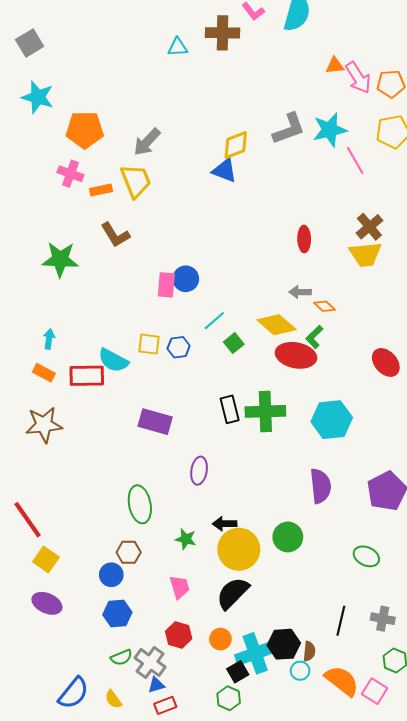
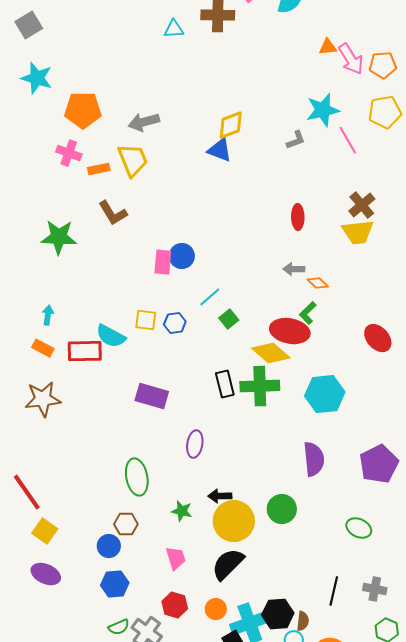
gray L-shape: (289, 129) -> (296, 140), moved, size x0.6
gray arrow: (147, 142) -> (144, 122), turned 32
yellow diamond: (277, 325) -> (271, 353), moved

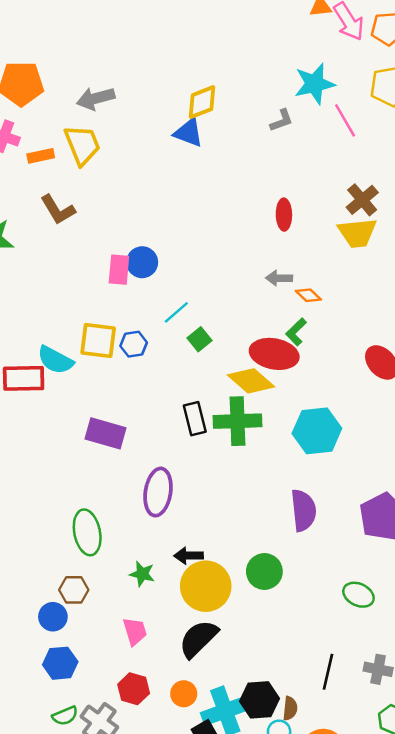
yellow square: (146, 320) -> (98, 340), size x1.4
purple ellipse: (195, 444) -> (158, 492), size x1.4

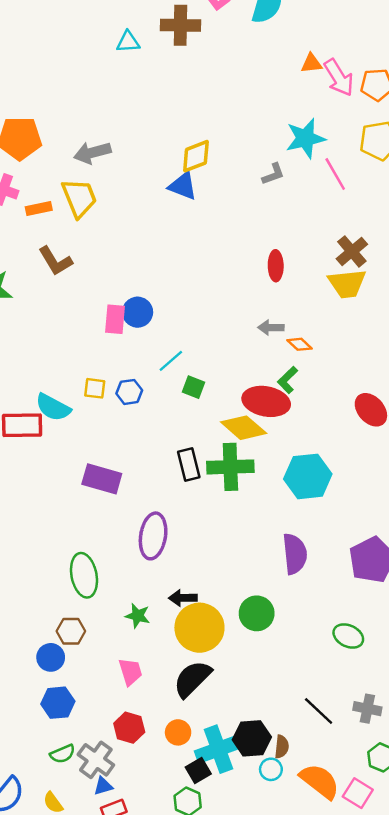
green square: (200, 339) -> (194, 387), turned -30
yellow square: (98, 340) -> (95, 388), size x0.6
black line: (328, 672) -> (319, 711), turned -60

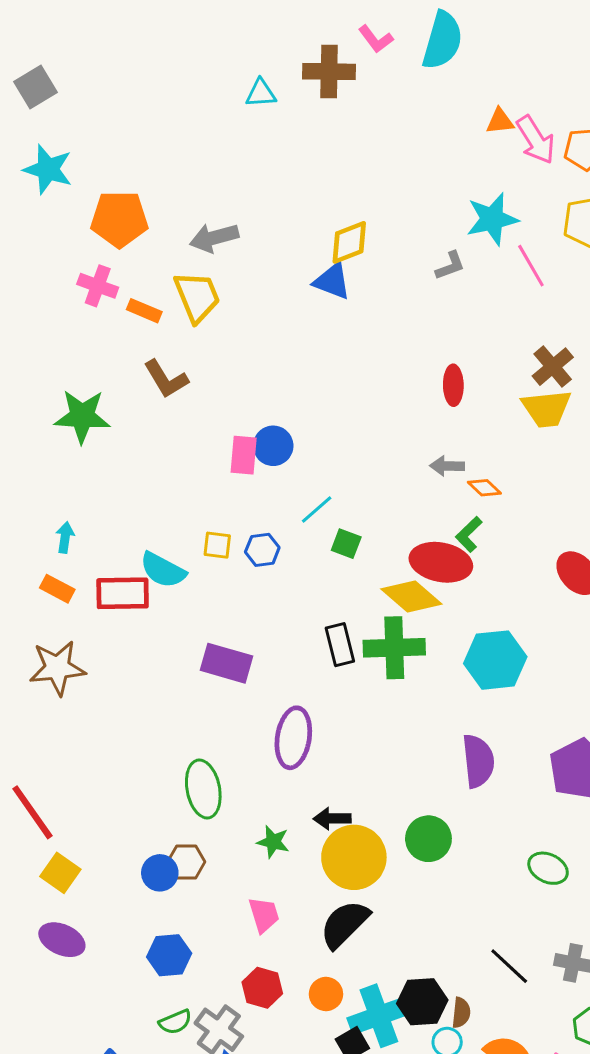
orange rectangle: (39, 209) -> (144, 311), turned 35
blue circle: (51, 657) -> (160, 873), moved

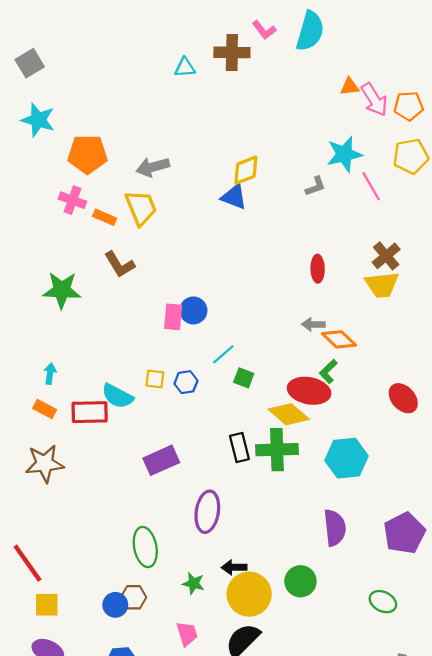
orange diamond: (484, 488) -> (339, 339), size x1.5
purple rectangle: (227, 663) -> (161, 460), turned -40
yellow square: (60, 873) -> (47, 605), turned -35

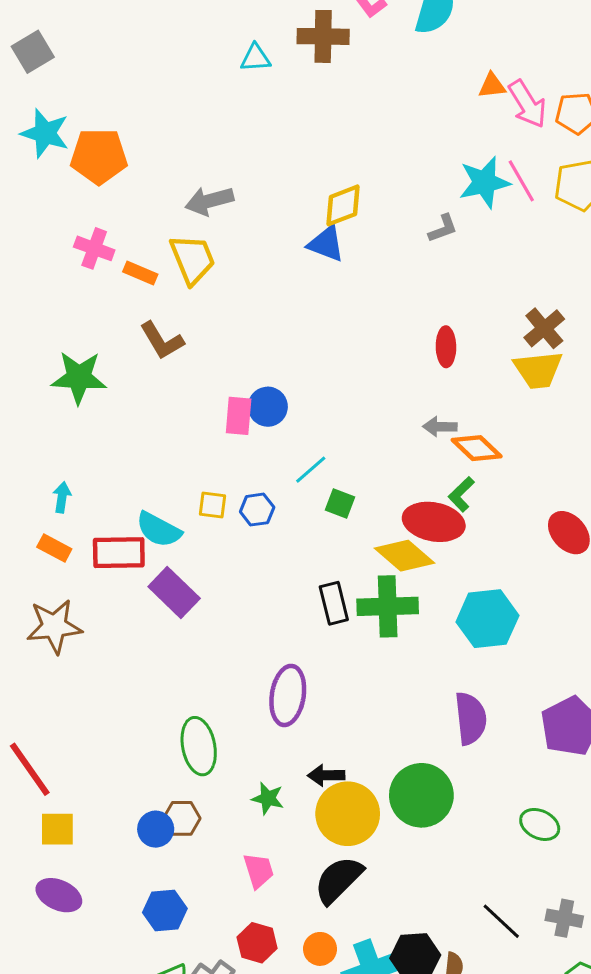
orange pentagon: (87, 154) -> (99, 156), moved
pink line: (371, 186) -> (521, 181), moved
purple rectangle: (161, 460) -> (174, 593), moved, turned 68
green circle: (300, 581) -> (421, 795), size x1.4

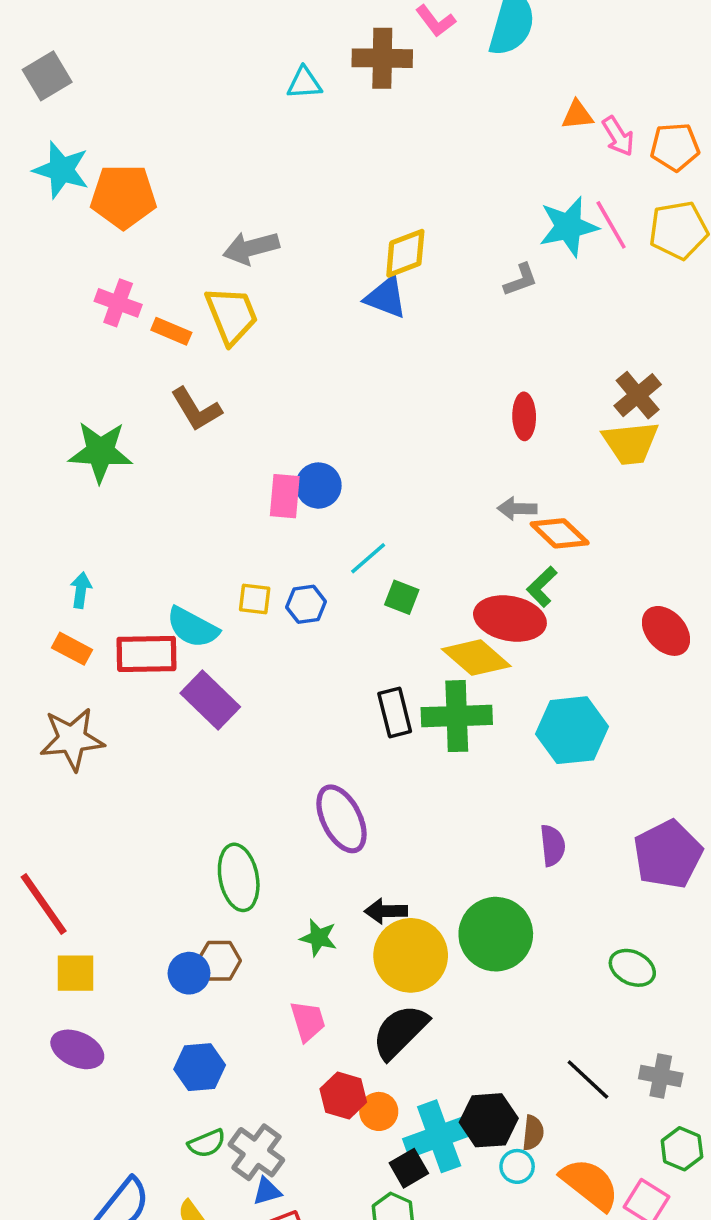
pink arrow: (527, 104) -> (618, 136), size x0.7
purple ellipse: (288, 695) -> (342, 819), turned -36
purple semicircle: (471, 718) -> (553, 845), size x0.7
red hexagon: (257, 943) -> (343, 1096), moved

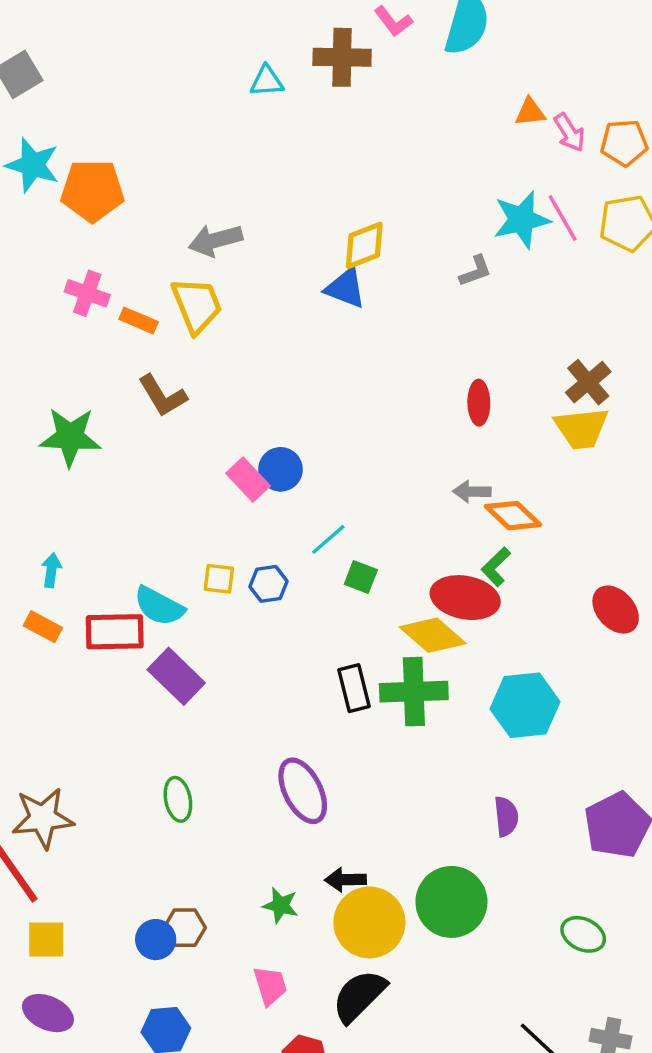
pink rectangle: (285, 496) -> (248, 480), turned -48
brown star: (72, 739) -> (43, 818), moved
green ellipse: (239, 877) -> (178, 799), moved, size x0.7

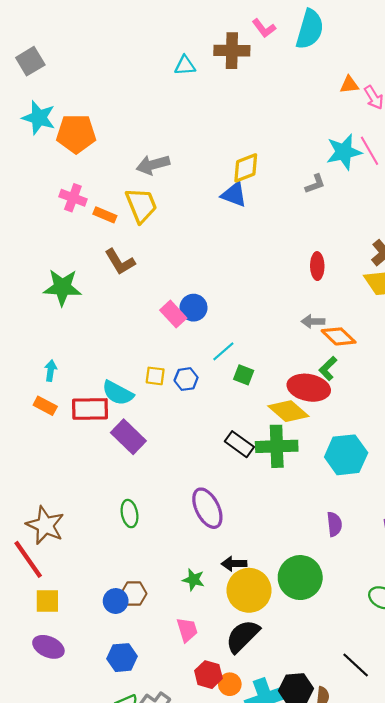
black rectangle: (354, 688) -> (239, 444), turned -40
brown star: (43, 818) -> (45, 525), turned 30

